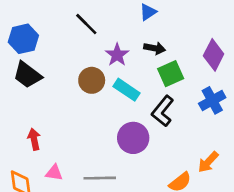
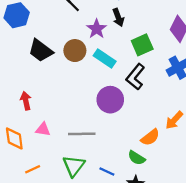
black arrow: (155, 48) -> (118, 17), moved, turned 60
black trapezoid: (27, 75) -> (41, 51), moved

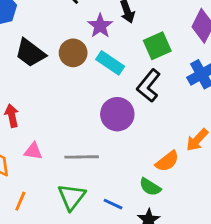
orange line: (33, 169) -> (20, 201), turned -42

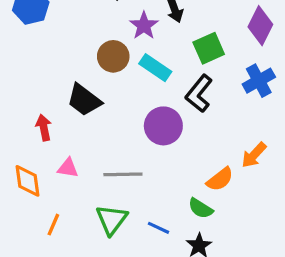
black trapezoid: (30, 53) -> (84, 100), moved

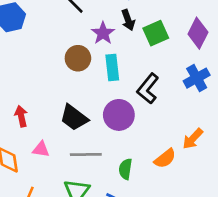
green square: (209, 48) -> (156, 33), moved
cyan rectangle: (155, 68) -> (112, 67), turned 50
black trapezoid: (84, 100) -> (74, 118), moved
green semicircle: (201, 208) -> (125, 169), moved, turned 66

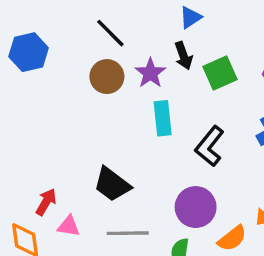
brown circle: (78, 58) -> (107, 77), moved
purple circle: (119, 115) -> (196, 207), moved
red arrow: (21, 116) -> (46, 202), moved, turned 42

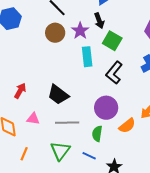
green square: (220, 73) -> (112, 41), moved, turned -36
red arrow: (46, 202) -> (20, 91), moved

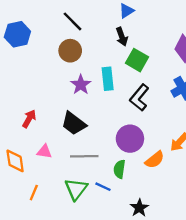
purple star: (80, 31) -> (81, 85), moved
blue line: (89, 156) -> (103, 187), moved

